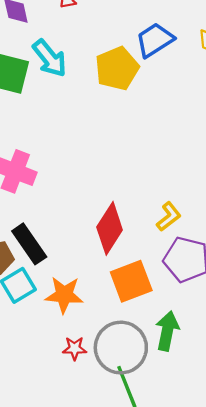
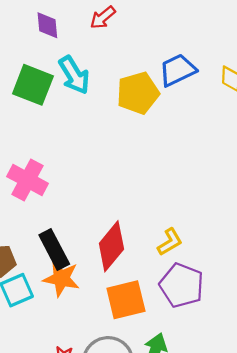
black rectangle: (29, 244) -> (54, 250), moved
orange star: (64, 295) -> (61, 278), moved

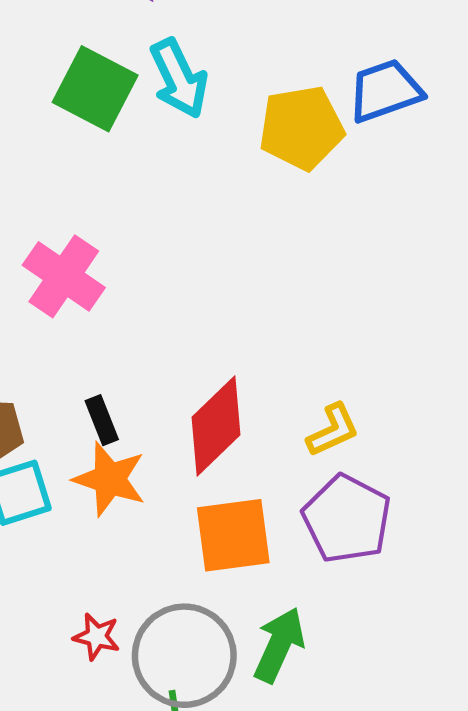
black rectangle: (54, 250) -> (102, 420), size x0.6

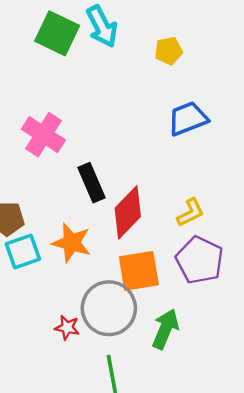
blue trapezoid: (385, 91) -> (188, 119), moved
yellow pentagon: (301, 128) -> (169, 51), size x0.6
black rectangle: (102, 420) -> (91, 183), moved, size x1.5
gray circle: (184, 656) -> (109, 308), moved

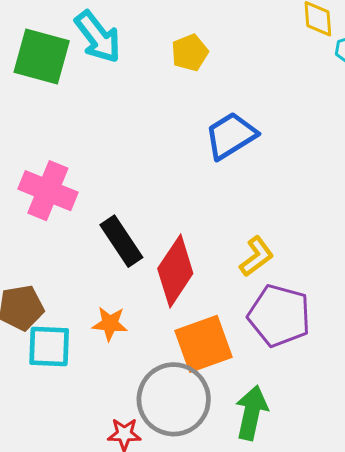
orange star: (71, 243) -> (110, 324), size x0.7
cyan square: (23, 252) -> (49, 347), turned 32

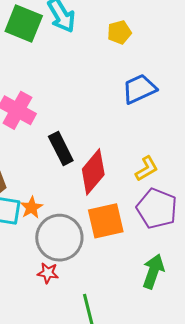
orange star: (110, 324) -> (32, 208), moved, turned 30
gray circle: (174, 399) -> (59, 238), moved
green arrow: (252, 413) -> (153, 271), moved

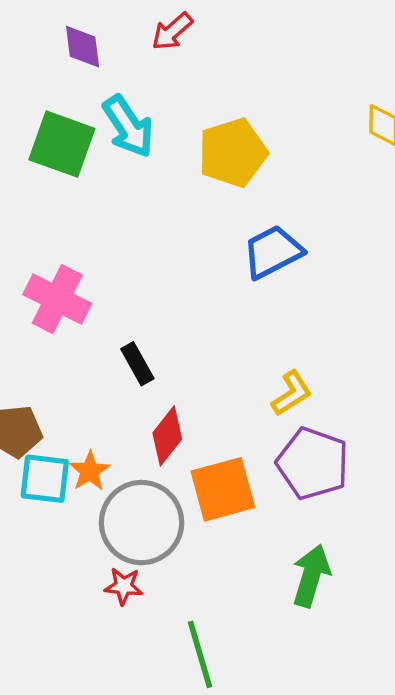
yellow pentagon: (119, 32) -> (233, 153), size x1.6
black rectangle: (61, 148) -> (137, 364), size x0.7
red diamond: (93, 172) -> (167, 436), moved, size x0.7

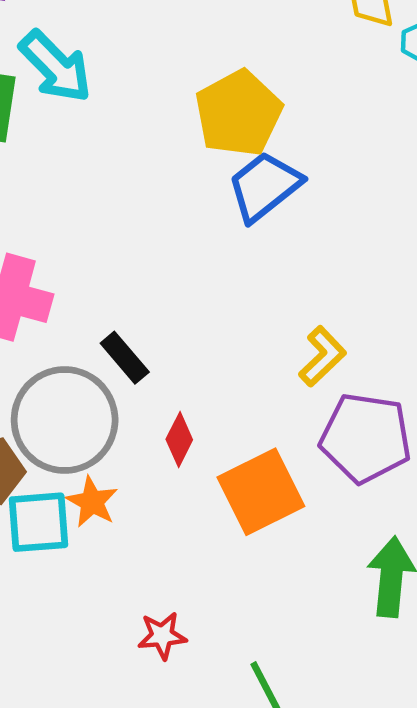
yellow pentagon: (233, 153) -> (239, 113), moved
red diamond: (167, 436) -> (179, 439), size x0.7
gray circle: (142, 523) -> (65, 420), moved

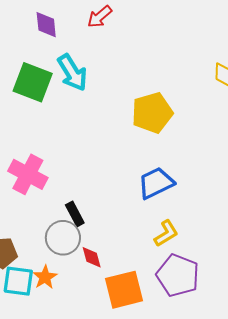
blue trapezoid: (264, 186) -> (156, 183), moved
gray circle: (65, 420) -> (63, 238), moved, size x0.7
red diamond: (179, 439) -> (92, 257), turned -55

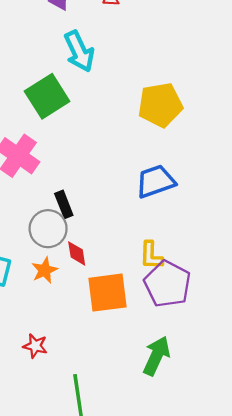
green square: (33, 82) -> (47, 96), moved, turned 30
yellow L-shape: (166, 233) -> (151, 255), moved, turned 116
orange star: (45, 277) -> (45, 270), moved

